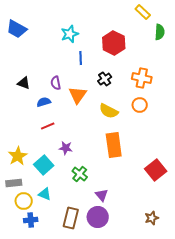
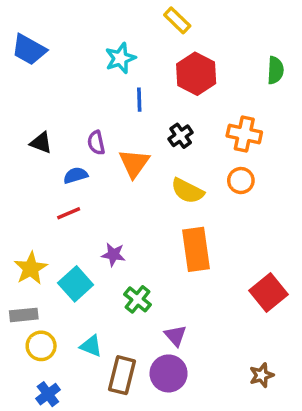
yellow rectangle: (143, 12) -> (177, 20), moved
green semicircle: (160, 32) -> (275, 70), moved
red line: (48, 126) -> (69, 213), moved
cyan triangle: (45, 194) -> (91, 346), moved
blue cross: (31, 220) -> (48, 394), moved, turned -32

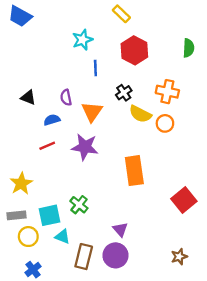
blue trapezoid: (29, 50) -> (20, 16), moved
yellow semicircle: (187, 191) -> (140, 114), moved
purple star: (113, 255) -> (85, 147), moved, size x1.6
cyan square: (76, 284) -> (50, 215), moved, turned 30
green cross: (138, 299) -> (79, 205), moved

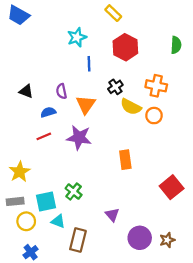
orange rectangle: (134, 171) -> (125, 160), size x0.7
purple circle: (115, 255) -> (140, 238), moved

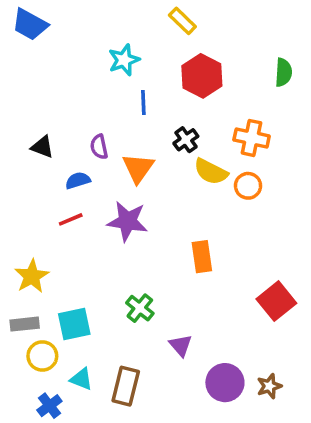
green cross: (74, 192) -> (140, 308), moved
cyan triangle: (58, 221) -> (81, 379), moved

